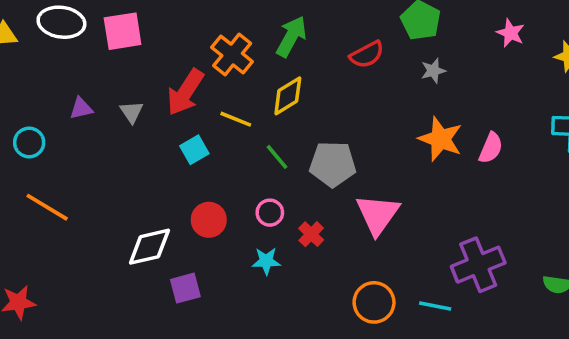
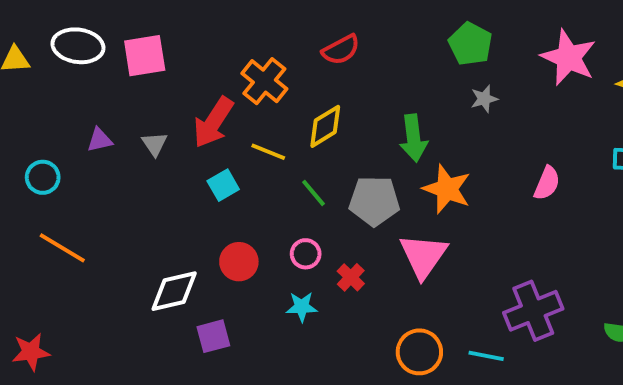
pink star: (511, 33) -> (569, 58), size x1.8
green arrow: (291, 37) -> (414, 138), moved, turned 144
red semicircle: (367, 55) -> (341, 50), moved
orange star: (440, 139) -> (447, 189), moved

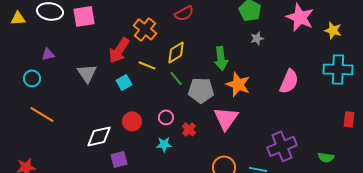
purple triangle: (100, 140) -> (48, 54), moved
gray triangle: (155, 144) -> (87, 73), moved, size x1.5
pink semicircle: (547, 183) -> (289, 81), size x1.4
green line: (313, 193) -> (176, 78), moved

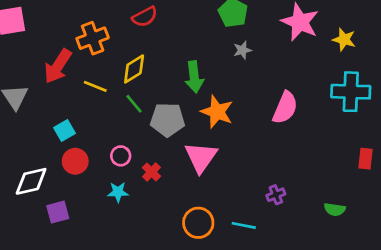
orange cross: (145, 29) -> (93, 38), turned 30
cyan square: (124, 82) -> (64, 130), moved
purple cross: (282, 146) -> (276, 195), size x0.5

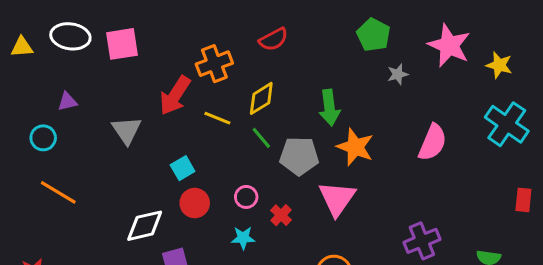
gray star: (242, 50) -> (398, 74), moved
cyan cross: (351, 92) -> (507, 124), turned 33
purple cross: (276, 195) -> (422, 241), size x1.6

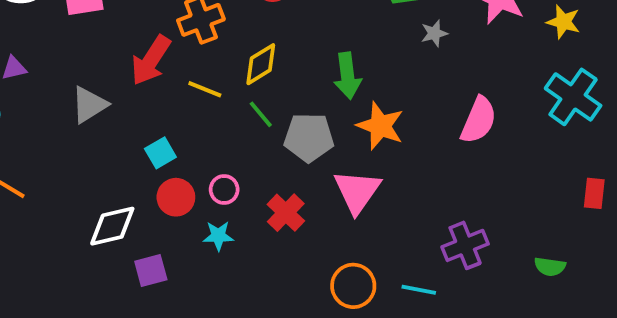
gray triangle: (126, 130) -> (89, 105), turned 32
pink circle: (246, 197) -> (224, 189), moved
red cross: (281, 215) -> (286, 213), size x1.4
cyan star: (243, 238) -> (218, 236), moved

